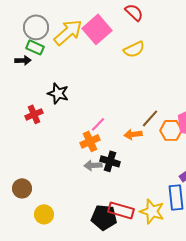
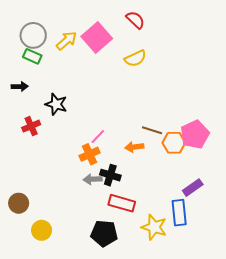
yellow arrow: (68, 32) -> (67, 41), size x0.7
black arrow: (23, 60) -> (20, 86), moved
brown line: (150, 118) -> (152, 130), turned 66
red rectangle: (121, 210) -> (122, 203), moved

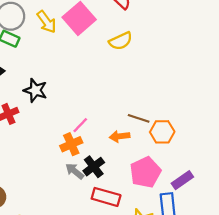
yellow arrow: (67, 41) -> (47, 22), turned 95
pink pentagon: (195, 134) -> (145, 172), moved
black cross: (110, 175) -> (94, 167), turned 36
gray arrow: (93, 179) -> (75, 171), turned 42

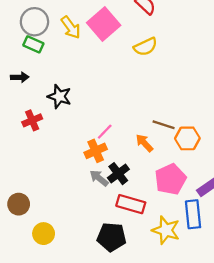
orange arrow: (120, 136) -> (144, 143), turned 54

